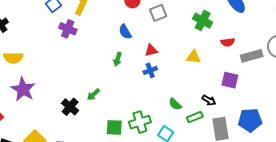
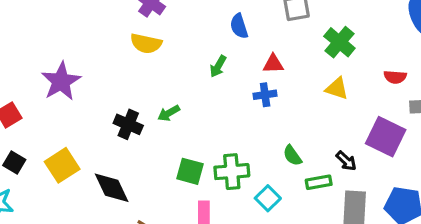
green cross: (203, 21) -> (339, 42), moved
yellow semicircle: (13, 58) -> (146, 43), moved
purple square: (230, 80) -> (386, 137), size x1.4
black cross: (70, 107) -> (128, 124), turned -30

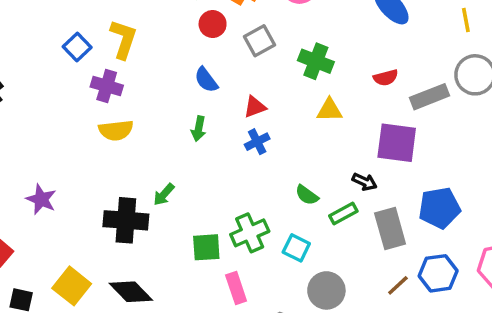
purple star: (61, 81) -> (41, 199), size x0.7
black cross: (128, 124) -> (126, 220), size x1.4

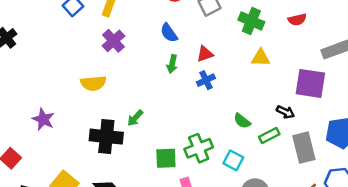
red semicircle: (386, 78) -> (297, 20), moved
purple cross: (107, 86) -> (114, 41), moved, turned 30
green arrow: (199, 129) -> (172, 64), moved
yellow semicircle: (116, 130) -> (93, 83), moved

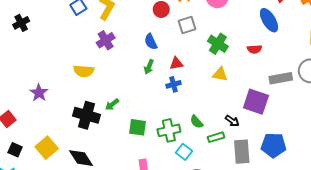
green cross: (199, 148) -> (169, 130), moved
green square: (166, 158) -> (138, 127), moved

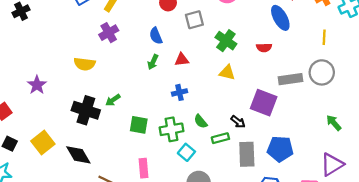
blue cross: (174, 84) -> (179, 92), moved

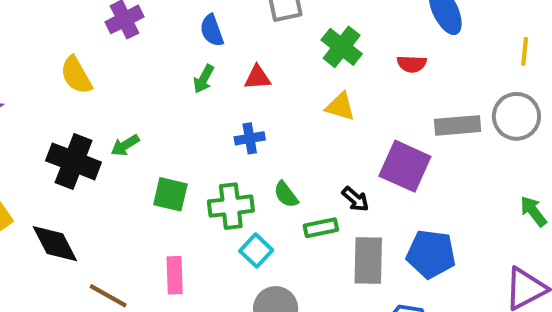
yellow semicircle: (85, 64) -> (76, 75), turned 50

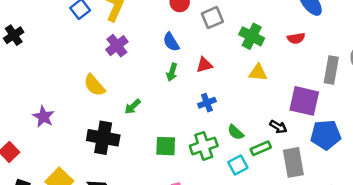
gray rectangle: (458, 125) -> (331, 70), turned -64
green arrow: (125, 145) -> (133, 107), moved
cyan square: (256, 251) -> (238, 165), moved, turned 30
blue pentagon: (431, 254) -> (326, 135), moved

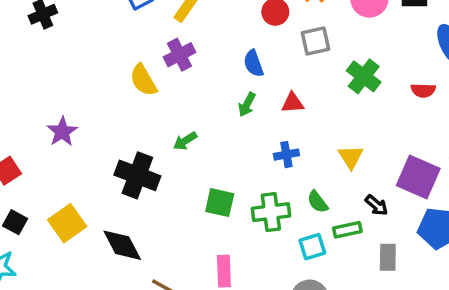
yellow triangle: (258, 73) -> (351, 157), moved, turned 42
yellow semicircle: (94, 85) -> (143, 80), moved
gray rectangle: (293, 162) -> (388, 257), size x0.7

